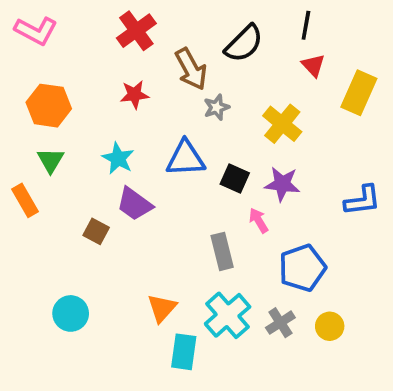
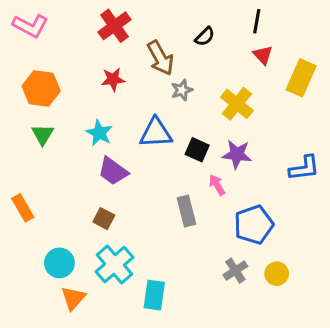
black semicircle: (244, 43) -> (205, 37), size x0.6
orange rectangle: (25, 200) -> (23, 208), moved
brown square: (96, 231) -> (104, 219), moved
orange triangle: (162, 308) -> (73, 298), moved
cyan cross: (228, 315) -> (115, 264), moved

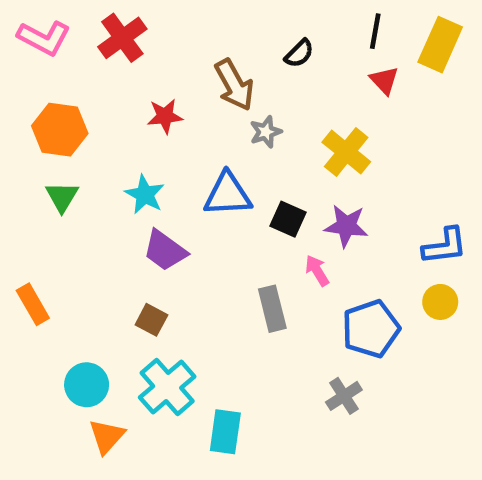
red cross: (115, 26) -> (122, 38), moved
yellow rectangle: (301, 78) -> (440, 45), moved
yellow circle: (277, 274) -> (440, 302), moved

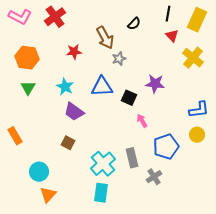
yellow cross: (346, 152) -> (193, 58), moved
purple star: (346, 226) -> (155, 84), moved
gray rectangle: (272, 309) -> (132, 158), moved
cyan cross: (167, 387) -> (103, 164), moved

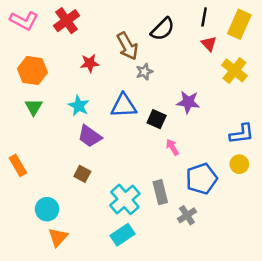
black semicircle: (134, 24) -> (163, 29), size x1.5
cyan rectangle: (101, 193) -> (122, 235), turned 48

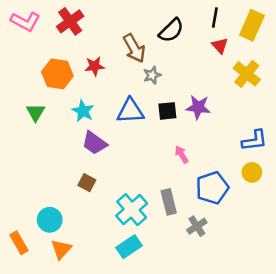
orange hexagon: (32, 70) -> (57, 74), moved
black square: (157, 119) -> (167, 111), moved, turned -30
orange rectangle: (18, 165) -> (19, 243), moved

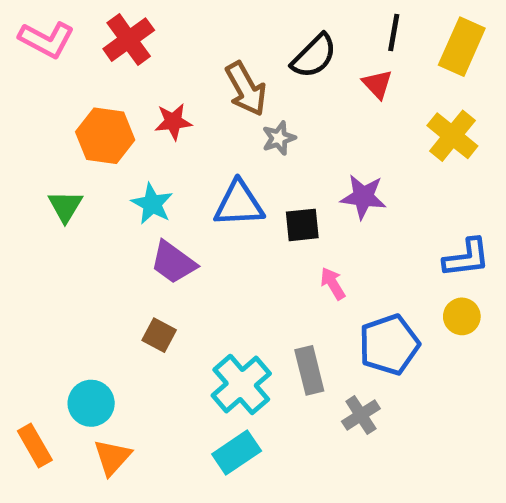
red triangle: (220, 46) -> (377, 84), moved
black square: (167, 111) -> (302, 225), moved

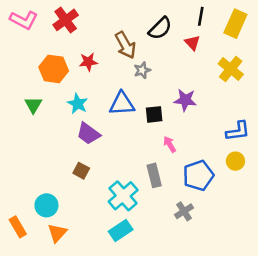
gray rectangle: (309, 370) -> (154, 175), moved

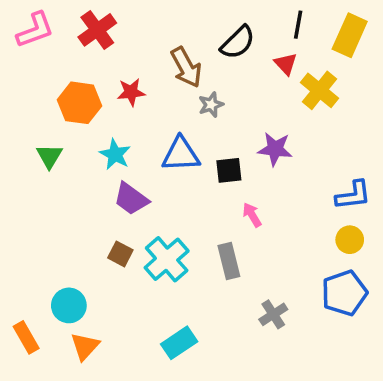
pink L-shape: (24, 20) -> (35, 30), turned -48
yellow cross: (231, 69) -> (319, 90), moved
blue pentagon: (198, 175) -> (344, 293), moved
cyan cross: (123, 196) -> (167, 259), moved

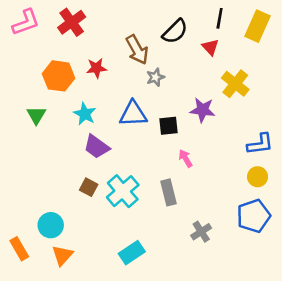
yellow cross: (319, 90) -> (235, 84), moved

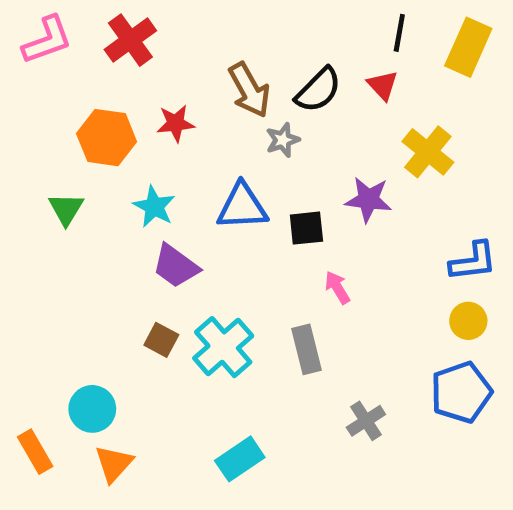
black semicircle: (175, 31) -> (318, 90), moved

